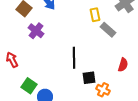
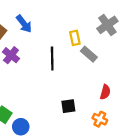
black line: (74, 58) -> (52, 58), moved
orange cross: (103, 90) -> (100, 119), moved

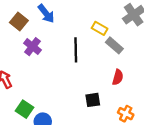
yellow rectangle: (75, 38) -> (100, 28), turned -48
red semicircle: (105, 92) -> (118, 77), moved

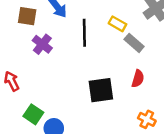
brown square: (19, 22) -> (27, 16), turned -30
black line: (76, 50) -> (84, 33), moved
black square: (93, 100) -> (101, 90), moved, size x1.5

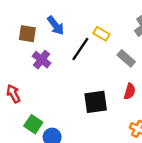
yellow rectangle: (117, 24) -> (101, 34), moved
black line: (84, 33) -> (80, 49), turned 35

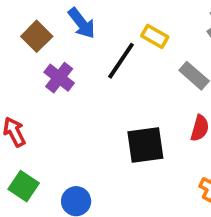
brown square: (27, 34) -> (37, 36), turned 36
green square: (33, 124) -> (24, 186), moved

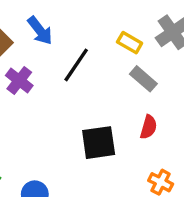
yellow rectangle: (155, 36) -> (130, 43), moved

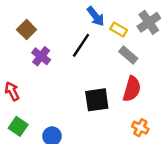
blue arrow: (40, 31) -> (96, 16), moved
red semicircle: (149, 127) -> (132, 89), size x1.5

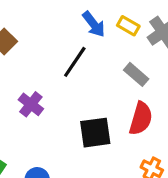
yellow rectangle: (119, 30) -> (128, 26), moved
purple cross: (41, 56) -> (31, 104), moved

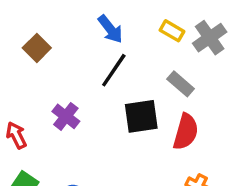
blue arrow: (94, 24) -> (110, 29), moved
black square: (95, 133) -> (141, 116), moved

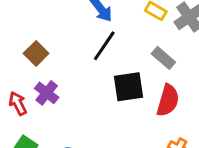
brown square: (37, 48) -> (36, 53), moved
purple cross: (66, 116) -> (47, 93), moved

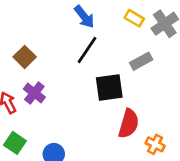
gray rectangle: (163, 58) -> (141, 61), turned -70
red semicircle: (168, 100) -> (129, 124), moved

